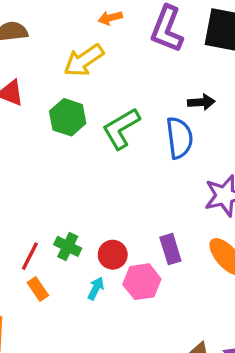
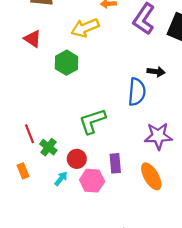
green L-shape: (121, 128) -> (92, 121), moved
red line: (30, 256) -> (29, 134), moved, turned -60

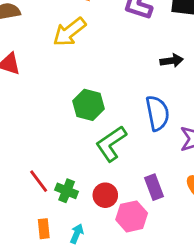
green hexagon: (67, 63) -> (89, 105), moved
blue semicircle: (137, 92) -> (157, 113), moved
orange rectangle: (23, 171) -> (44, 229), turned 32
cyan arrow: (61, 179) -> (77, 234), moved

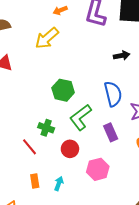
purple rectangle: (154, 187) -> (111, 132), moved
green cross: (67, 191) -> (46, 128), moved
red circle: (105, 195) -> (70, 149), moved

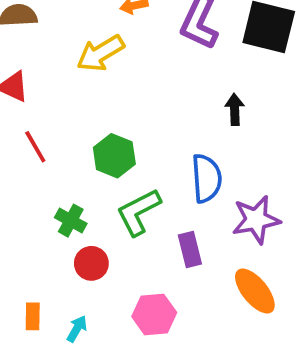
black arrow: (122, 56) -> (235, 109), turned -91
red line: (29, 147) -> (35, 147), moved
red circle: (70, 149) -> (91, 263), moved

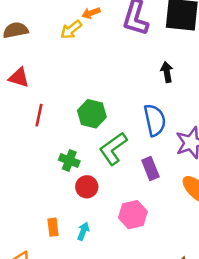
yellow arrow: (100, 53) -> (71, 30), moved, size x0.7
red line: (35, 147) -> (39, 115), turned 50

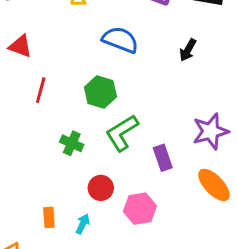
black arrow: (167, 72) -> (188, 50), turned -144
blue semicircle: (155, 120) -> (120, 40), moved, turned -60
red circle: (87, 187) -> (101, 188), moved

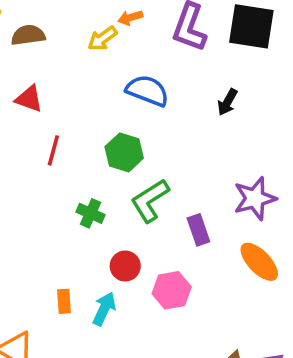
cyan arrow: (83, 224) -> (104, 309), size x1.4

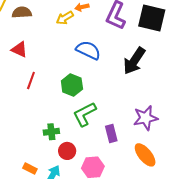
black arrow: (227, 102) -> (134, 61), size x1.8
green cross: (91, 213) -> (51, 132), moved, turned -35
orange rectangle: (64, 301) -> (30, 168), turned -64

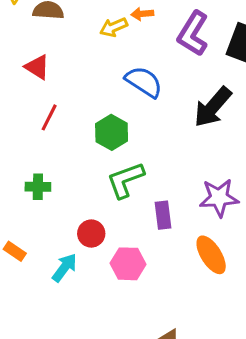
green cross: (51, 132) -> (38, 187), moved
orange rectangle: (30, 168) -> (15, 251), moved

